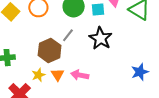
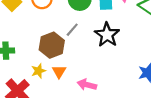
pink arrow: (80, 75) -> (87, 85), moved

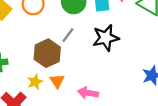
black star: (107, 35) -> (106, 38), turned 30

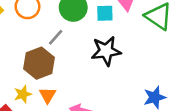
gray line: (68, 35) -> (56, 37), moved

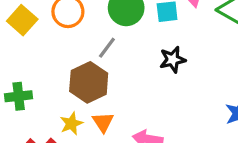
black star: (106, 51) -> (173, 60), size x0.7

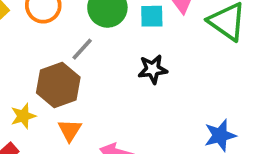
yellow star: (71, 124) -> (23, 116), moved

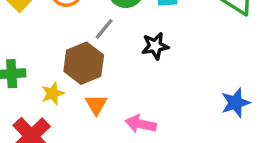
black star: (153, 69) -> (155, 46), moved

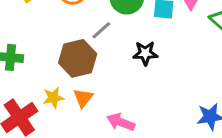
yellow star: (53, 93) -> (53, 98), moved

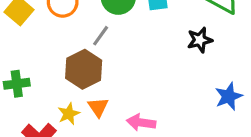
black star: (145, 53) -> (200, 40), moved

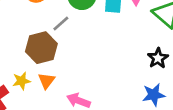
black star: (200, 40) -> (158, 58), moved, turned -30

